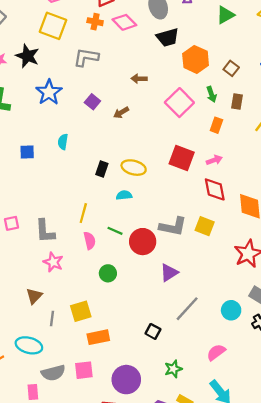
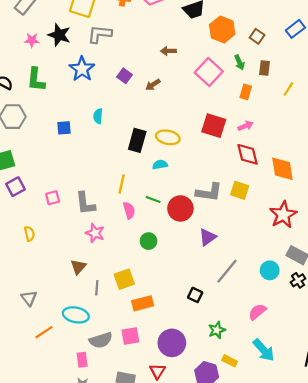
gray L-shape: (86, 57) -> (100, 34), moved
black rectangle: (102, 169) -> (137, 140), size x1.5

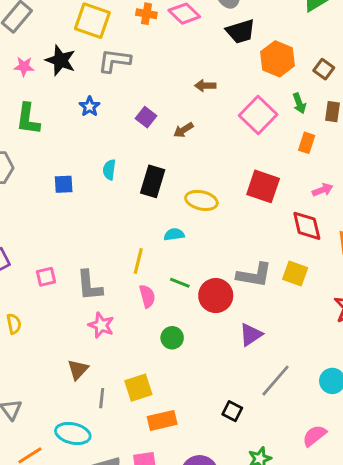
blue star: (82, 69) -> (90, 106), size x0.6
pink arrow: (246, 126) -> (323, 190), moved
black rectangle: (137, 140) -> (153, 181), moved
cyan semicircle: (160, 165) -> (174, 234), moved

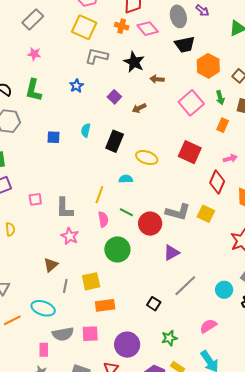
black star: (60, 60) -> (134, 62), moved
red diamond: (307, 226) -> (217, 182), turned 30
green circle: (172, 338) -> (117, 249), size x1.6

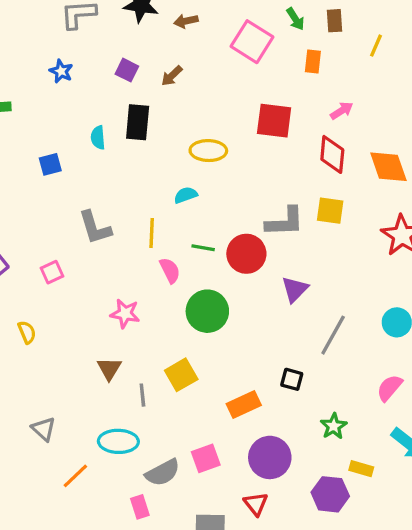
black rectangle: (115, 141) -> (138, 122), moved
gray L-shape: (64, 208) -> (95, 228), moved
orange rectangle: (105, 305) -> (244, 405), moved

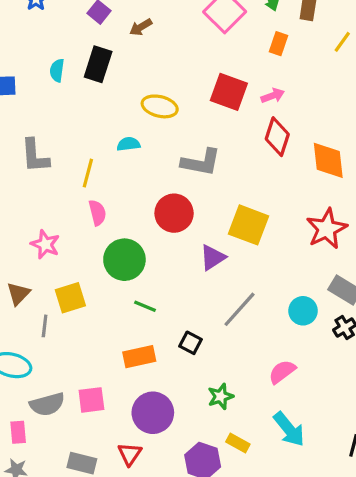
pink arrow: (342, 111) -> (273, 96), moved
yellow square: (330, 211) -> (248, 225), moved, size x1.4
gray L-shape: (285, 222) -> (201, 162), moved
green line: (203, 248) -> (145, 306), moved
yellow square: (181, 375) -> (70, 298), moved

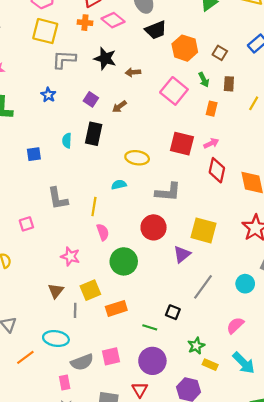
green line: (145, 306) -> (150, 327), moved
orange rectangle: (139, 357) -> (116, 308), moved
yellow rectangle: (238, 443) -> (210, 365), moved

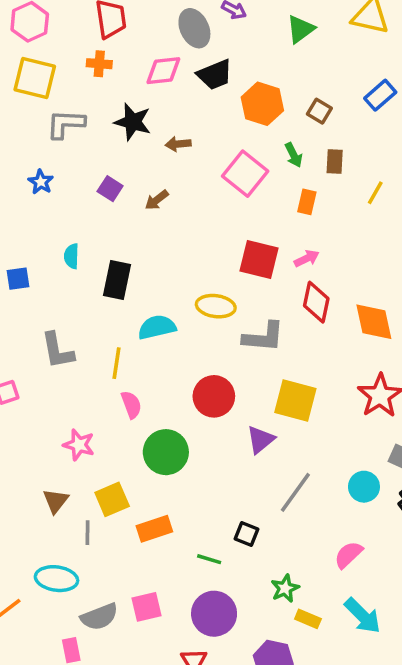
pink diamond: (113, 20) -> (163, 71), moved, turned -45
black rectangle: (94, 134) -> (117, 280), moved
yellow ellipse: (137, 158) -> (216, 306), moved
cyan semicircle: (119, 185) -> (157, 327), size x1.5
gray L-shape: (168, 192) -> (263, 337), moved

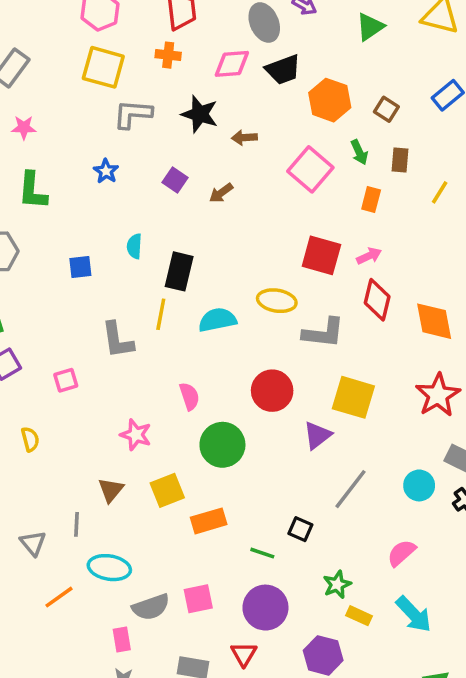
yellow line: (117, 363) -> (161, 314), moved
gray line: (87, 533) -> (76, 524), moved

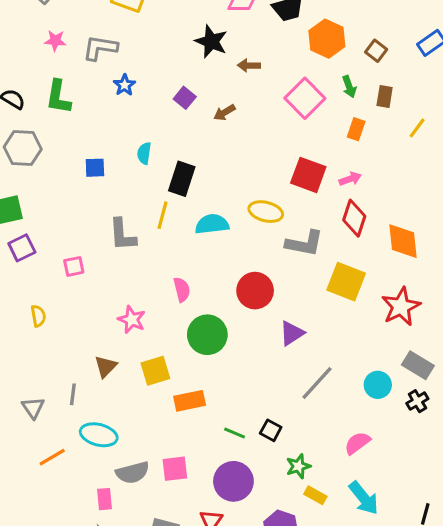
gray L-shape: (133, 114) -> (100, 48), moved
yellow square: (353, 397) -> (346, 282), moved
black square: (300, 529) -> (271, 430), moved

